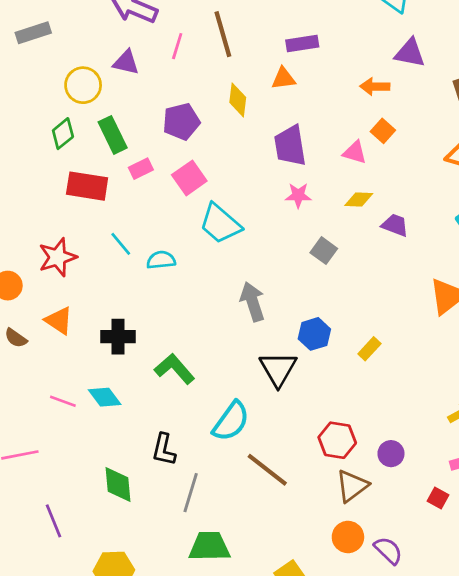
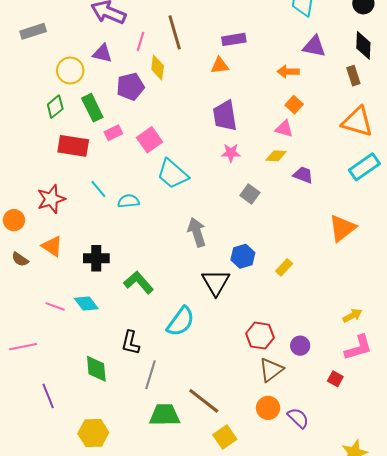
yellow diamond: (238, 100) -> (158, 68), moved
purple pentagon: (181, 121) -> (130, 87), moved
pink triangle: (355, 152) -> (284, 129), moved
brown line: (267, 470) -> (204, 401), moved

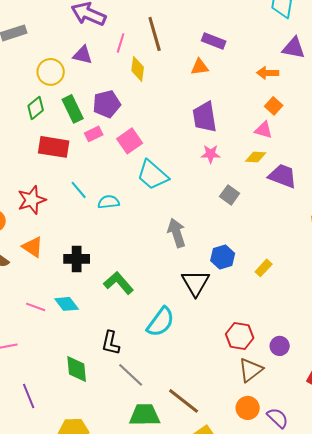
purple rectangle: (234, 39) -> (214, 41), turned 30
purple pentagon: (130, 87) -> (107, 104), moved
purple trapezoid: (303, 175) -> (283, 176), size x1.4
gray line: (151, 375) -> (131, 375), turned -64

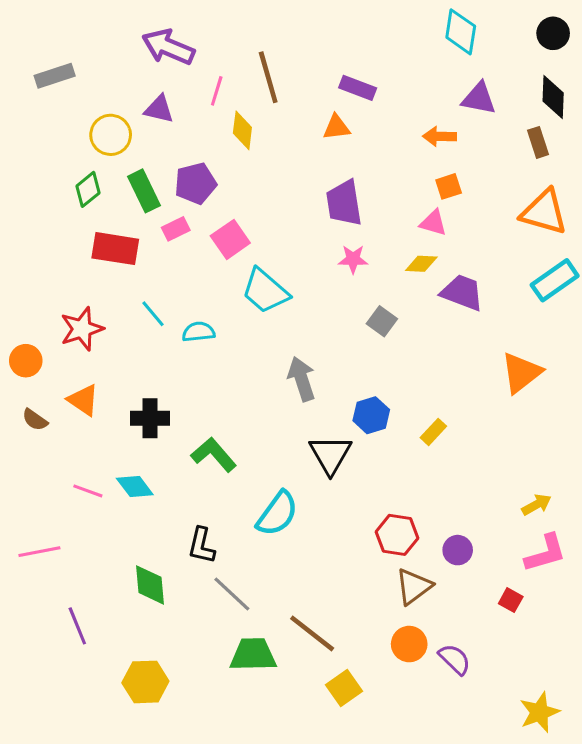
orange square: (274, 106) -> (449, 186), turned 30

